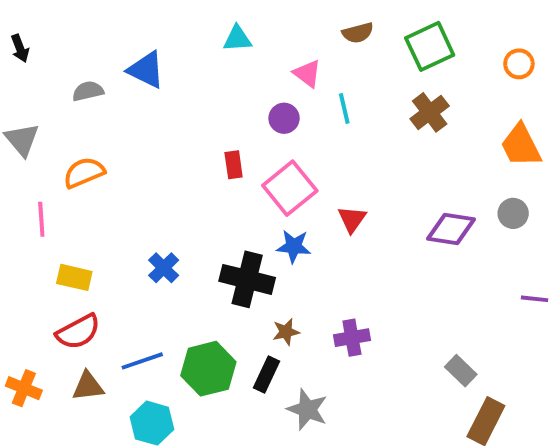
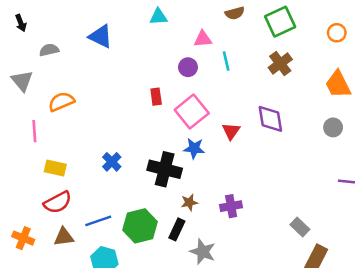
pink triangle: (307, 74) -> (203, 39), turned -42
gray semicircle: (88, 91) -> (49, 50), moved
purple diamond: (451, 229) -> (270, 119), moved, turned 72

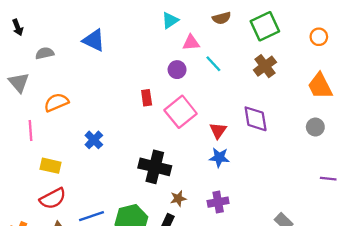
cyan triangle: (158, 17) -> (170, 20), moved, turned -30
cyan line: (226, 61) -> (213, 64), turned -30
blue star: (194, 148) -> (219, 157), moved
blue cross: (112, 162) -> (94, 140), moved

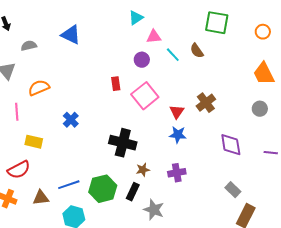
brown semicircle: (222, 18) -> (197, 51), moved, turned 70
green square: (265, 26) -> (217, 23), turned 35
brown cross: (265, 66) -> (206, 103), moved
purple diamond: (256, 119) -> (231, 145), moved
red semicircle: (53, 199) -> (19, 170), moved

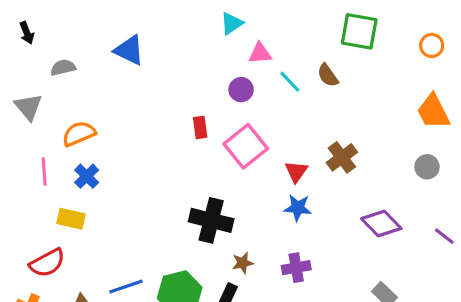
blue cross: (71, 120) -> (87, 176), moved
purple diamond: (231, 145) -> (381, 224), turned -35
purple line: (271, 153) -> (444, 236), turned 32

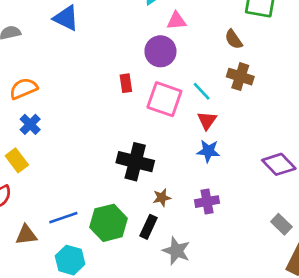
cyan line: (290, 82) -> (202, 91), moved
purple circle: (241, 90) -> (160, 51), size x1.5
pink square: (246, 146) -> (164, 99), turned -32
brown cross: (342, 157) -> (240, 77), moved, turned -35
yellow rectangle: (71, 219) -> (17, 160), turned 40

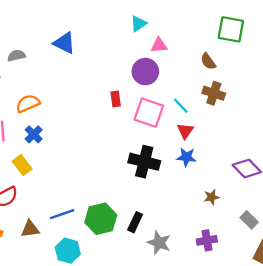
black cross: (135, 162) -> (144, 162), moved
brown star: (162, 198) -> (211, 197), moved
purple cross: (207, 202) -> (207, 240), moved

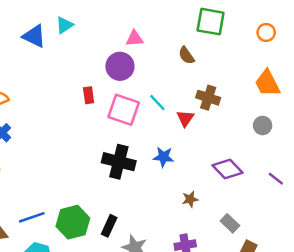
cyan triangle: (138, 24) -> (64, 25), moved
brown cross: (214, 93) -> (208, 98), moved
red triangle: (185, 131) -> (185, 118), moved

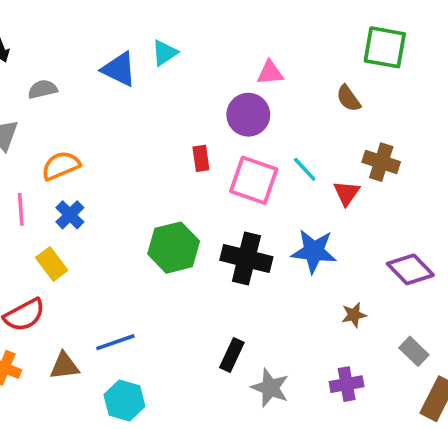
blue star: (163, 157) -> (314, 251), size x1.4
green hexagon: (73, 222) -> (174, 248), moved

